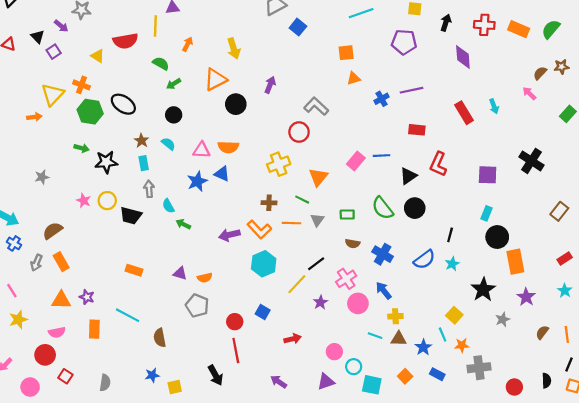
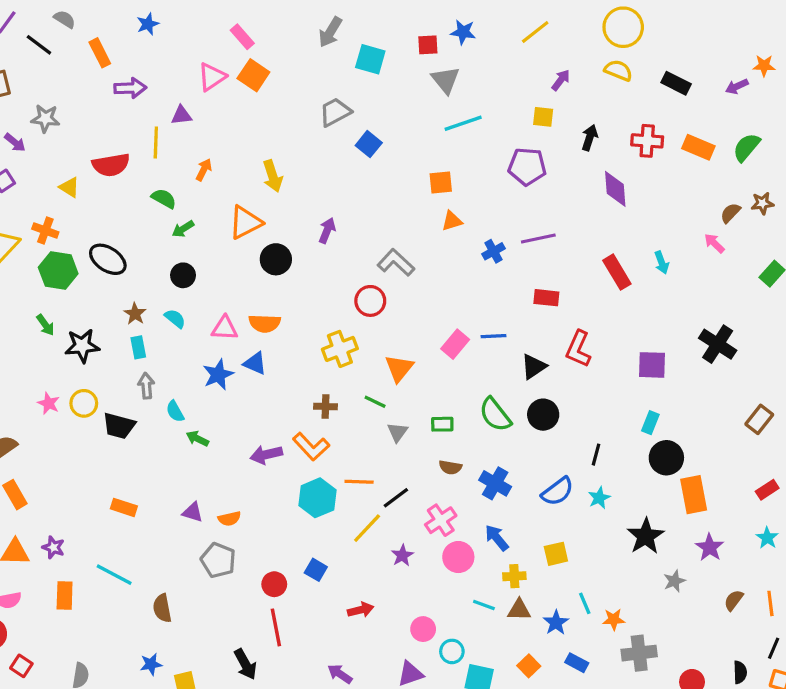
green arrow: (82, 148) -> (45, 325), turned 40
orange line: (292, 223) -> (359, 482), moved
yellow square: (454, 315) -> (556, 554), moved, turned 35

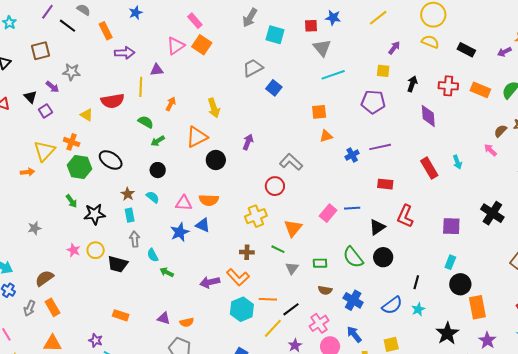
purple star: (53, 547) -> (96, 340), moved

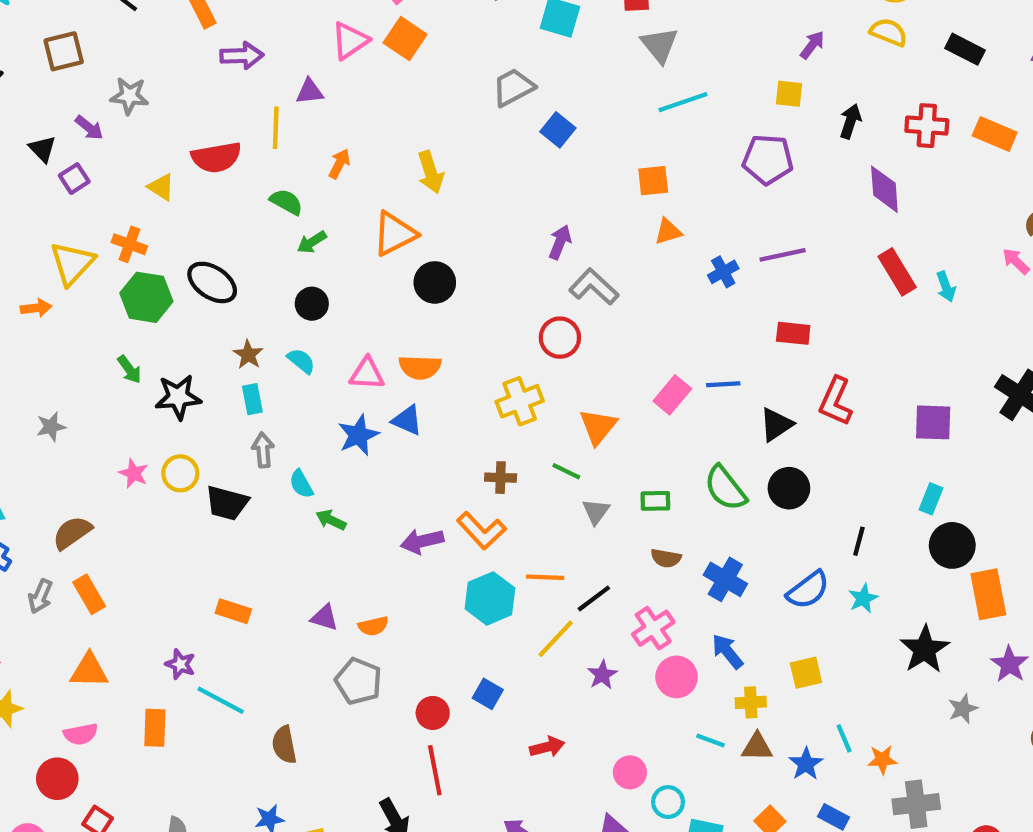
purple arrow: (248, 142) -> (560, 242), moved
red rectangle: (429, 168) -> (897, 272), moved

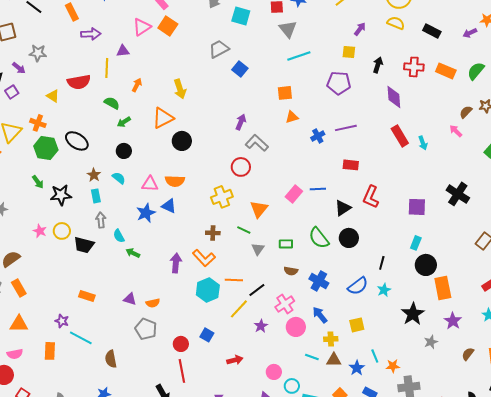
purple arrow: (422, 541) -> (176, 263), turned 108

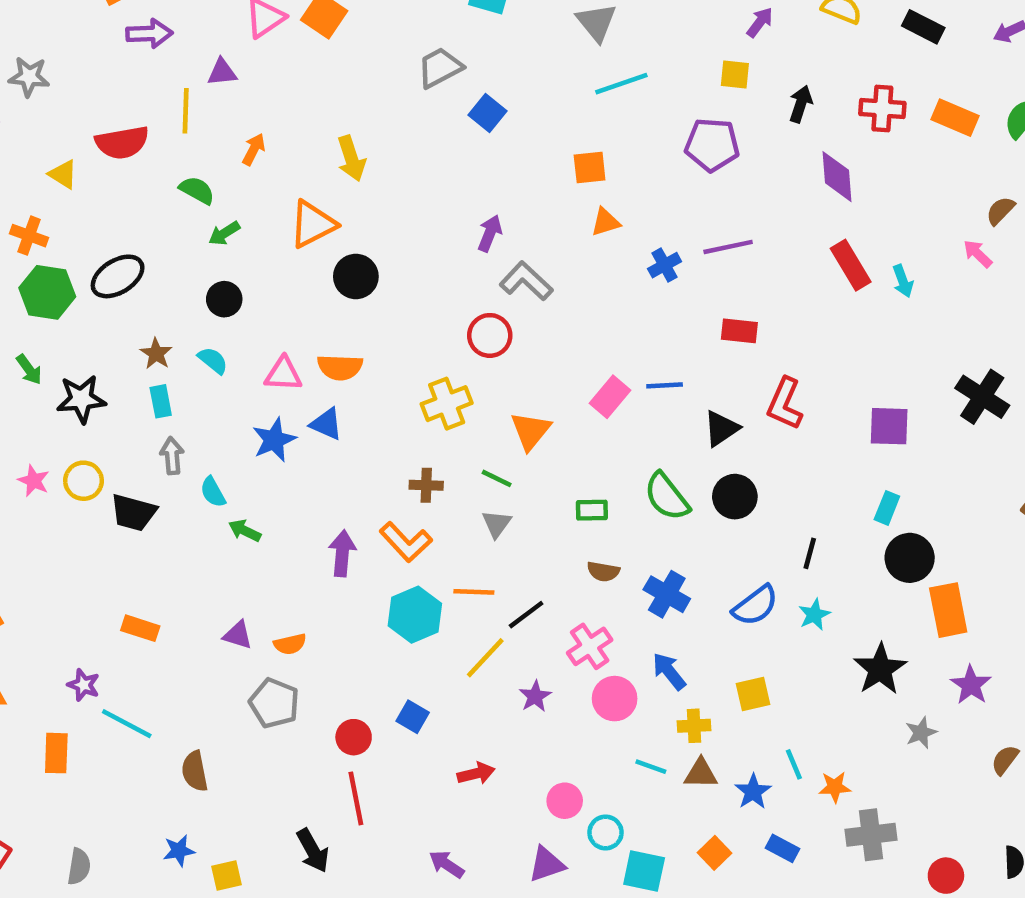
black ellipse: (77, 141) -> (118, 276), turned -65
gray triangle: (258, 249) -> (497, 524), moved

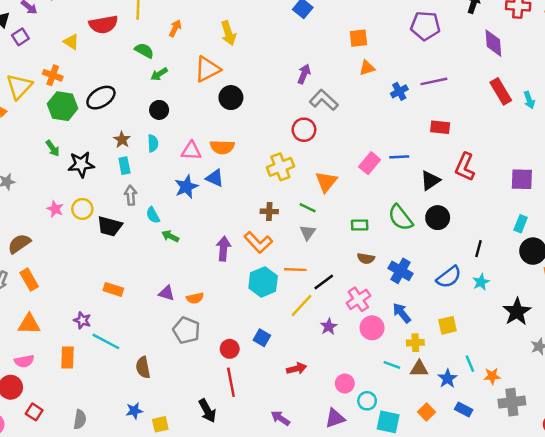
cyan semicircle: (213, 360) -> (153, 143), turned 49

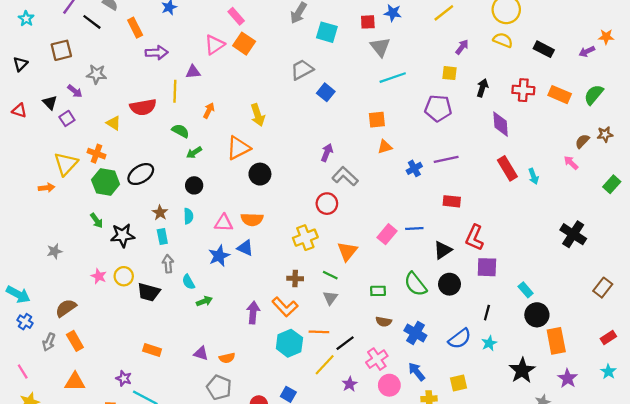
purple square: (522, 179) -> (487, 267), moved
cyan rectangle: (521, 224) -> (526, 290), turned -63
green arrow: (170, 236) -> (204, 301), turned 133

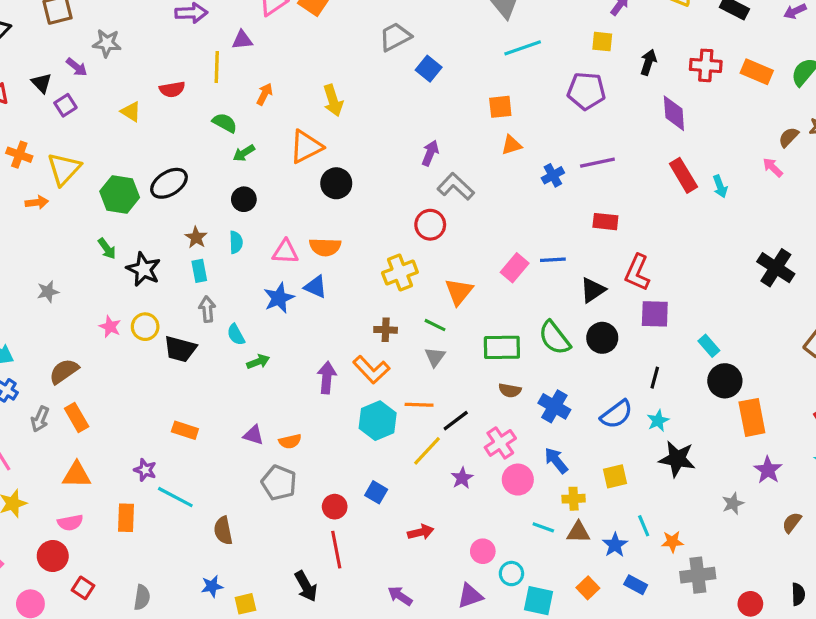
red semicircle: (143, 107) -> (172, 89), size x0.7
orange cross: (96, 154) -> (19, 155), moved
black star: (123, 235) -> (144, 269), turned 30
green rectangle: (378, 291) -> (502, 347), size x1.6
black star: (522, 370) -> (677, 459), moved, turned -30

